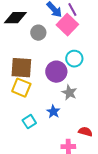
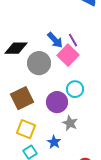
gray circle: (38, 33) -> (39, 63), size x1.5
brown square: (21, 68) -> (22, 98), turned -30
yellow square: (21, 88) -> (26, 129), moved

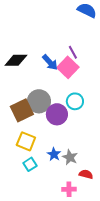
blue arrow: (55, 40) -> (50, 62), moved
gray circle: (39, 63) -> (39, 101), moved
gray star: (70, 123) -> (70, 157), moved

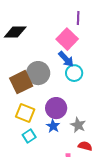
purple line: (73, 52) -> (78, 18), moved, turned 32
blue arrow: (50, 62) -> (66, 59), moved
purple circle: (57, 114) -> (56, 108), moved
gray star: (70, 157) -> (78, 125), moved

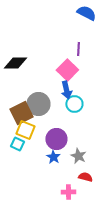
blue arrow: (66, 59) -> (66, 90), turned 30
yellow square: (25, 113) -> (25, 130), moved
cyan square: (29, 136) -> (17, 144), moved, turned -32

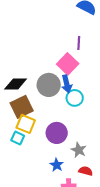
black diamond: (15, 63) -> (16, 84), moved
gray circle: (38, 104) -> (49, 85), moved
blue star: (53, 157) -> (57, 165), moved

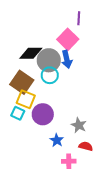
black diamond: (16, 84) -> (31, 53), moved
cyan circle: (75, 98) -> (50, 75), moved
brown square: (22, 107) -> (22, 82), turned -30
purple circle: (57, 133) -> (43, 114), moved

